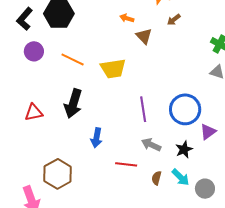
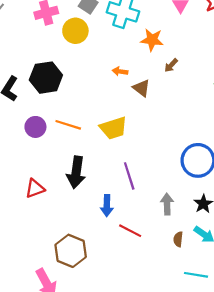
purple circle: (34, 51) -> (35, 127), moved
purple line: (143, 109) -> (129, 176), moved
gray arrow: (151, 145) -> (167, 204), turned 72
red line: (126, 164) -> (130, 231), moved, turned 30

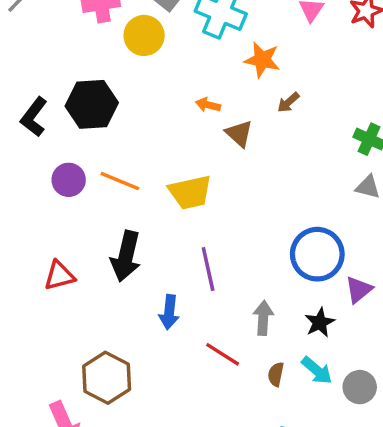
red line: (130, 231) -> (223, 354), moved

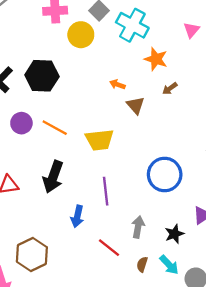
blue circle: (317, 254) -> (165, 174), moved

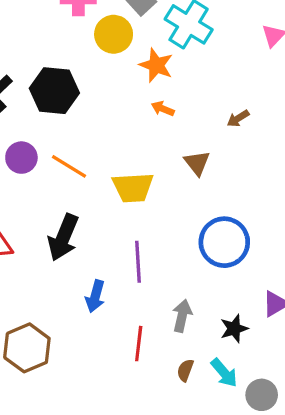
orange star: (156, 59) -> (156, 65), moved
brown triangle: (136, 105) -> (197, 163), moved
red line: (109, 248) -> (139, 344), turned 55

